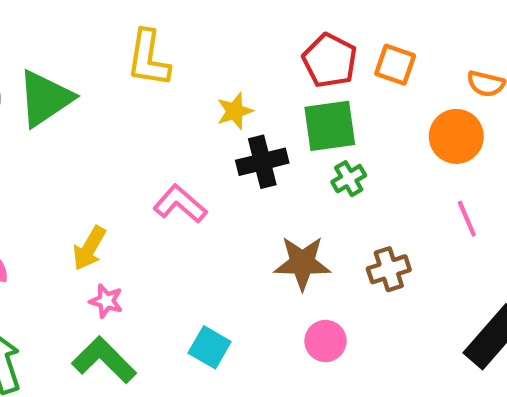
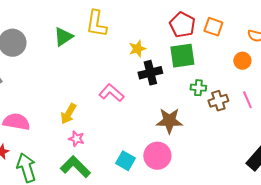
green triangle: (45, 98) -> (63, 37), moved, size x0.7
orange circle: (456, 136) -> (242, 61), size x0.7
green cross: (349, 179) -> (198, 88), moved, turned 35
brown cross: (389, 269) -> (218, 101), moved
pink circle: (326, 341) -> (157, 156), moved, size x1.4

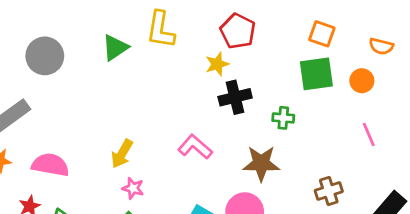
red pentagon: (182, 25) -> (238, 31), moved
green square: (182, 56) -> (316, 74), moved
green cross: (198, 88) -> (283, 118), moved
pink L-shape: (111, 93) -> (195, 147), moved
brown cross: (218, 101) -> (329, 191), moved

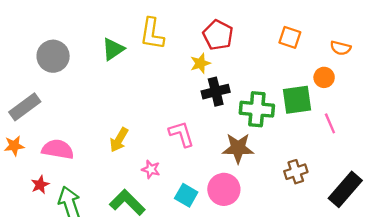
green square: (316, 74) -> (297, 100), moved
green cross: (283, 118) -> (257, 109), size x1.8
pink L-shape: (195, 147) -> (181, 134), turned 32
pink star: (133, 188) -> (151, 169), moved

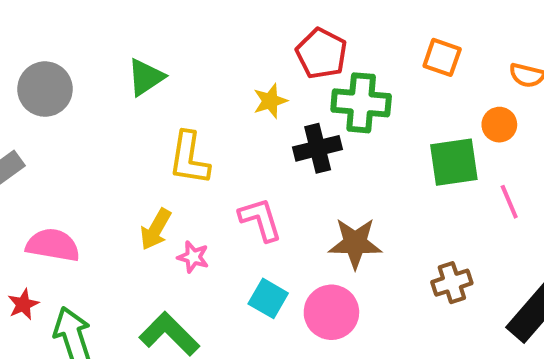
yellow L-shape: (152, 34) -> (189, 158), moved
yellow star: (200, 63) -> (270, 101), moved
green cross: (257, 109) -> (361, 103), moved
pink star: (151, 169) -> (193, 257), moved
cyan square: (186, 195) -> (268, 298), moved

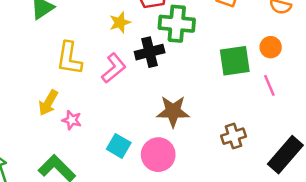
orange circle: (499, 125) -> (271, 47), moved
pink L-shape: (260, 219) -> (114, 68), moved, turned 68

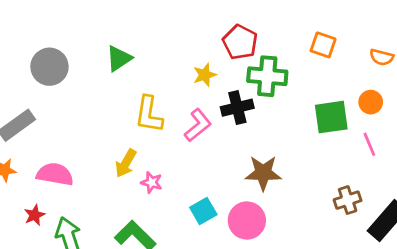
brown cross: (234, 136) -> (348, 200), moved
cyan square: (119, 146) -> (203, 211), turned 30

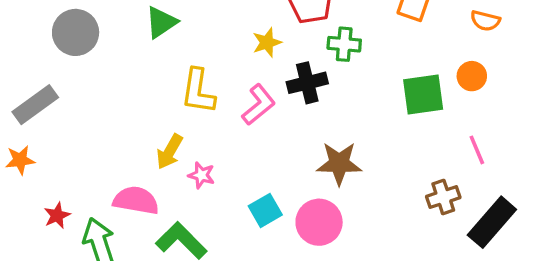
green cross: (267, 76) -> (344, 44), size x0.7
pink line: (369, 144) -> (477, 150), moved
pink semicircle: (55, 174) -> (136, 200), moved

